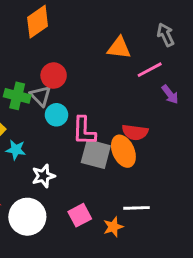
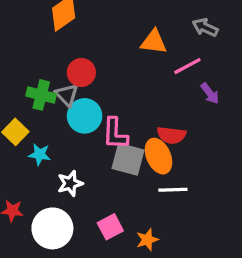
gray arrow: (166, 35) -> (205, 27), turned -40
cyan circle: (56, 115) -> (85, 116), size x1.4
white line: (137, 208) -> (173, 190), moved

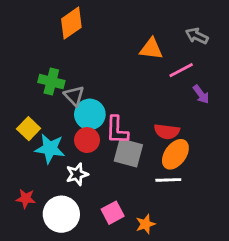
red circle: (81, 72) -> (87, 140), moved
green cross: (41, 95) -> (51, 82), moved
cyan star: (40, 154) -> (50, 149), size x1.5
orange ellipse: (159, 156) -> (175, 154), moved, turned 60

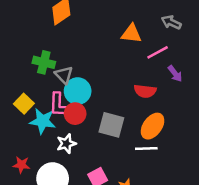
pink L-shape: (117, 130) -> (59, 105), moved
red semicircle: (167, 131) -> (145, 91), moved

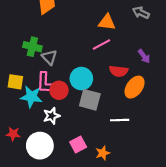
pink line: (158, 52) -> (102, 45), moved
cyan circle: (78, 91) -> (81, 79), moved
yellow square: (24, 104) -> (15, 82), turned -35
orange ellipse: (153, 126) -> (135, 87), moved

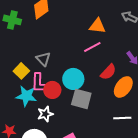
green cross: (32, 47) -> (12, 20), moved
red semicircle: (119, 71) -> (108, 72), turned -54
yellow square: (15, 82) -> (21, 71), moved, turned 35
white line: (120, 120) -> (122, 118), moved

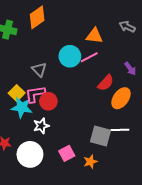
yellow square: (21, 71) -> (17, 93), moved
cyan circle: (73, 79) -> (70, 56), moved
pink L-shape: (39, 83) -> (35, 94), turned 80
gray square: (81, 99) -> (101, 136), moved

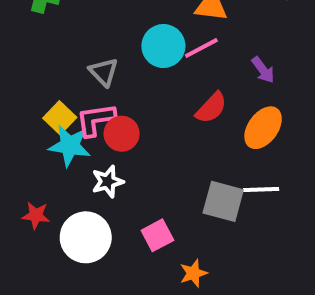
purple arrow: (130, 69) -> (263, 70), moved
red semicircle: (106, 83) -> (211, 108), moved
orange star: (90, 162) -> (193, 273), moved

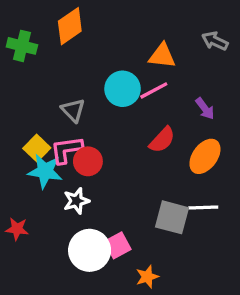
white circle: (86, 237) -> (90, 250), moved

